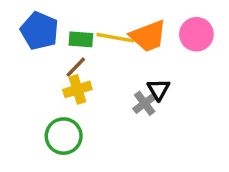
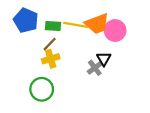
pink circle: (196, 34) -> (115, 31), moved

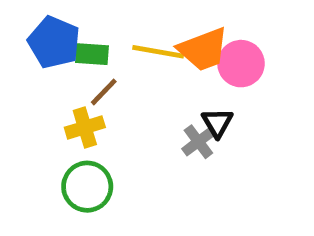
green rectangle: (53, 26) -> (92, 54), moved
yellow cross: (51, 59) -> (85, 127), moved

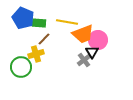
orange trapezoid: (203, 49) -> (83, 34), moved
pink circle: (241, 64) -> (98, 40), moved
green circle: (87, 187) -> (21, 67), moved

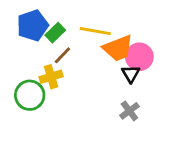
blue pentagon: (23, 18) -> (33, 25), turned 30
green rectangle: (39, 23) -> (55, 33), turned -48
gray cross: (84, 60) -> (129, 111), moved

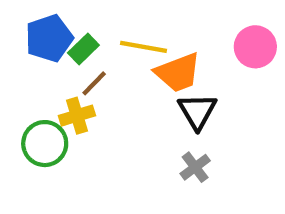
pink circle: (139, 57) -> (255, 47), moved
black triangle: (131, 74) -> (197, 111), size x1.4

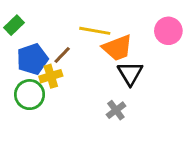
blue pentagon: (49, 38) -> (32, 59), moved
green rectangle: (83, 49) -> (14, 25), moved
gray cross: (195, 167) -> (116, 110), moved

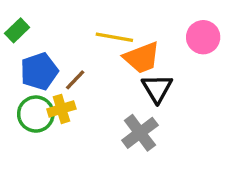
brown line: (62, 55) -> (75, 80), moved
yellow cross: (51, 76) -> (61, 109), moved
gray cross: (116, 110) -> (140, 133), size x1.5

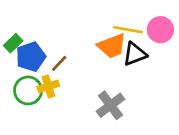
green rectangle: (17, 30) -> (13, 43), moved
yellow line: (114, 37) -> (128, 30), moved
black triangle: (157, 88) -> (135, 54), moved, turned 40

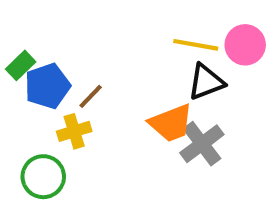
orange trapezoid: (112, 46) -> (171, 123), moved
green circle: (28, 90) -> (43, 177), moved
gray cross: (110, 105) -> (202, 144), moved

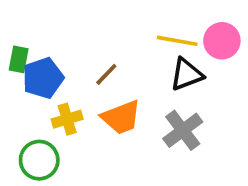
green rectangle: (21, 65) -> (19, 59), turned -35
brown line: (91, 96) -> (106, 74), moved
orange trapezoid: (171, 123) -> (121, 117), moved

